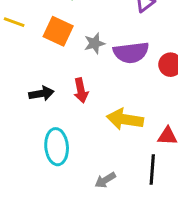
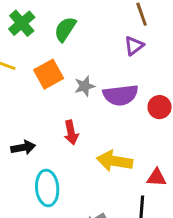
orange square: (58, 31) -> (49, 74), turned 36
black arrow: (41, 94) -> (23, 148), moved

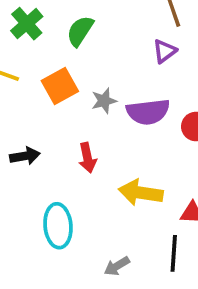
black arrow: (23, 148) -> (25, 156), moved

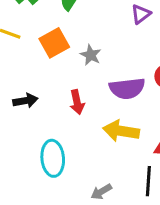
gray star: (104, 101) -> (91, 55), turned -30
purple semicircle: (148, 112) -> (127, 88), moved

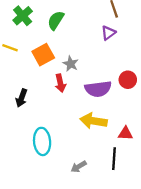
black arrow: (25, 101) -> (21, 98), turned 120
red arrow: (77, 102) -> (60, 83), moved

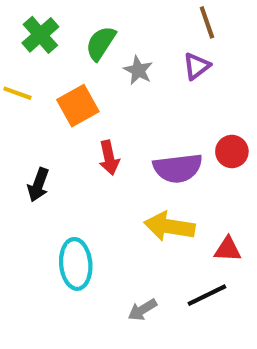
gray star: (71, 64) -> (138, 70), moved
black line: (114, 159) -> (207, 295), turned 60

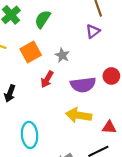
gray star: (138, 70) -> (62, 55), moved
red arrow: (109, 158) -> (47, 79), turned 42

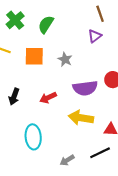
orange square: (31, 52) -> (34, 56), turned 30
red arrow: (47, 79) -> (48, 98), moved, turned 35

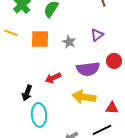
purple triangle: (95, 36) -> (97, 35), moved
black arrow: (14, 97) -> (27, 93), moved

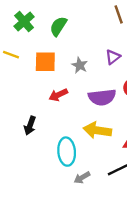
red arrow: (53, 78) -> (58, 95), moved
cyan ellipse: (39, 115) -> (67, 152), moved

